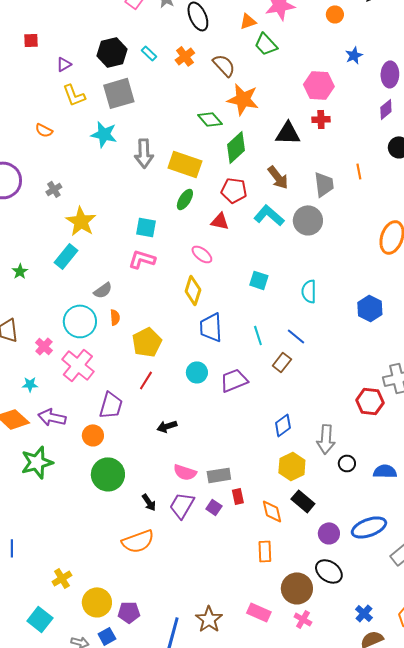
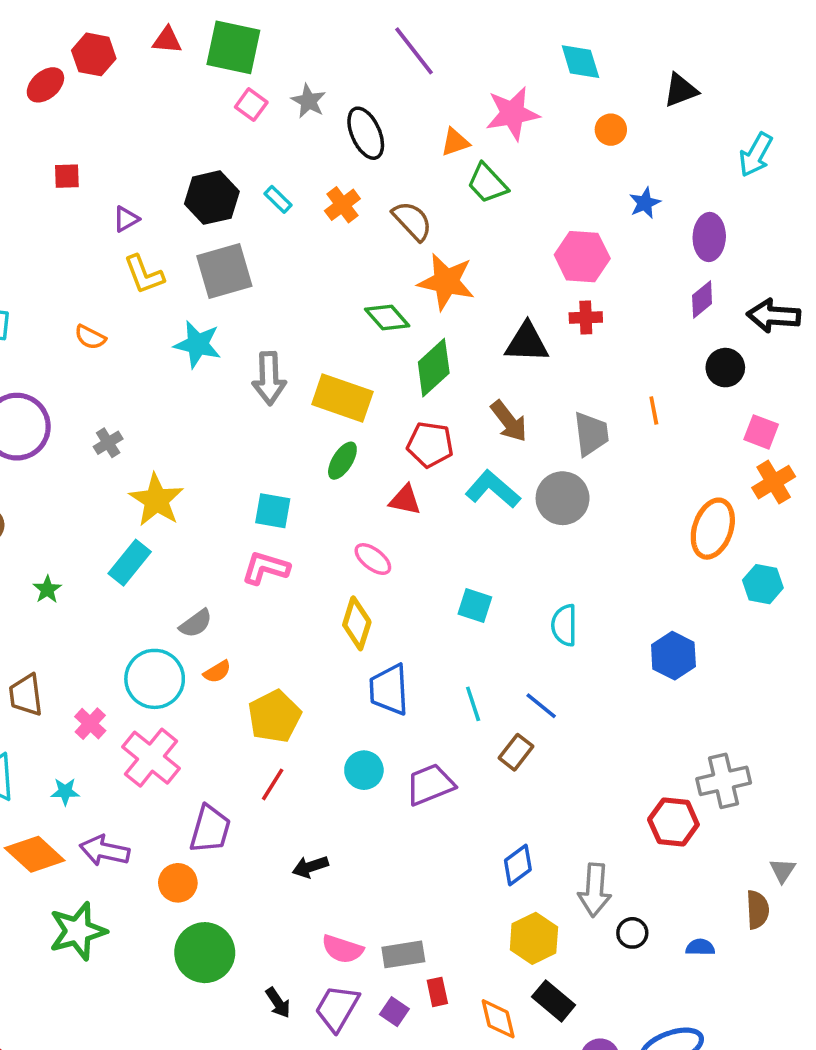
orange semicircle: (115, 317) -> (217, 672), turned 63
blue semicircle: (385, 471) -> (700, 947), size x0.7

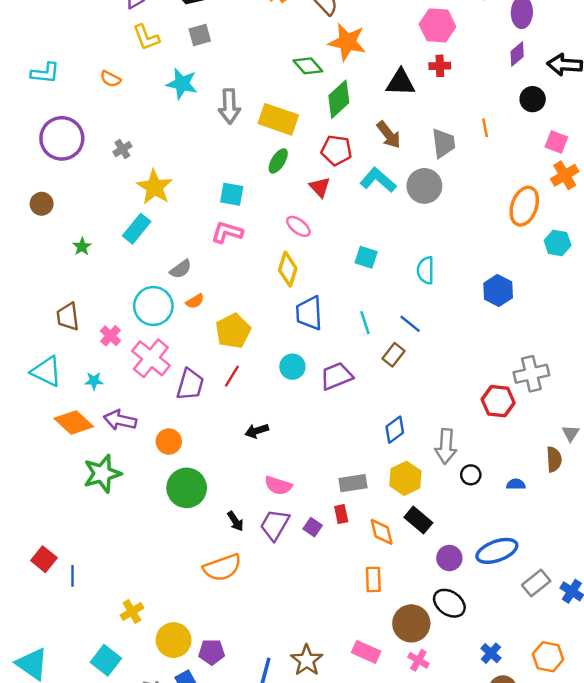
gray square: (224, 271) -> (200, 35), size x0.6
red triangle: (405, 500) -> (320, 187), turned 35
purple trapezoid: (210, 829) -> (190, 384), moved
gray rectangle: (403, 954) -> (353, 483), moved

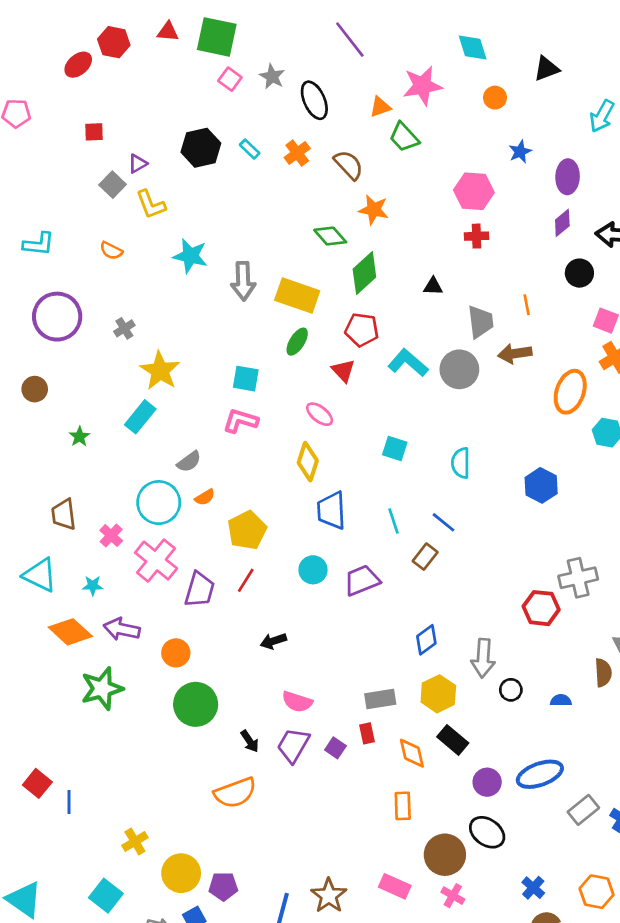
gray square: (200, 35) -> (113, 185), moved, turned -30
orange star: (347, 42) -> (374, 210), size x0.7
black triangle: (401, 83) -> (433, 286), moved, size x0.6
brown arrow: (389, 135) -> (515, 353), moved, turned 120

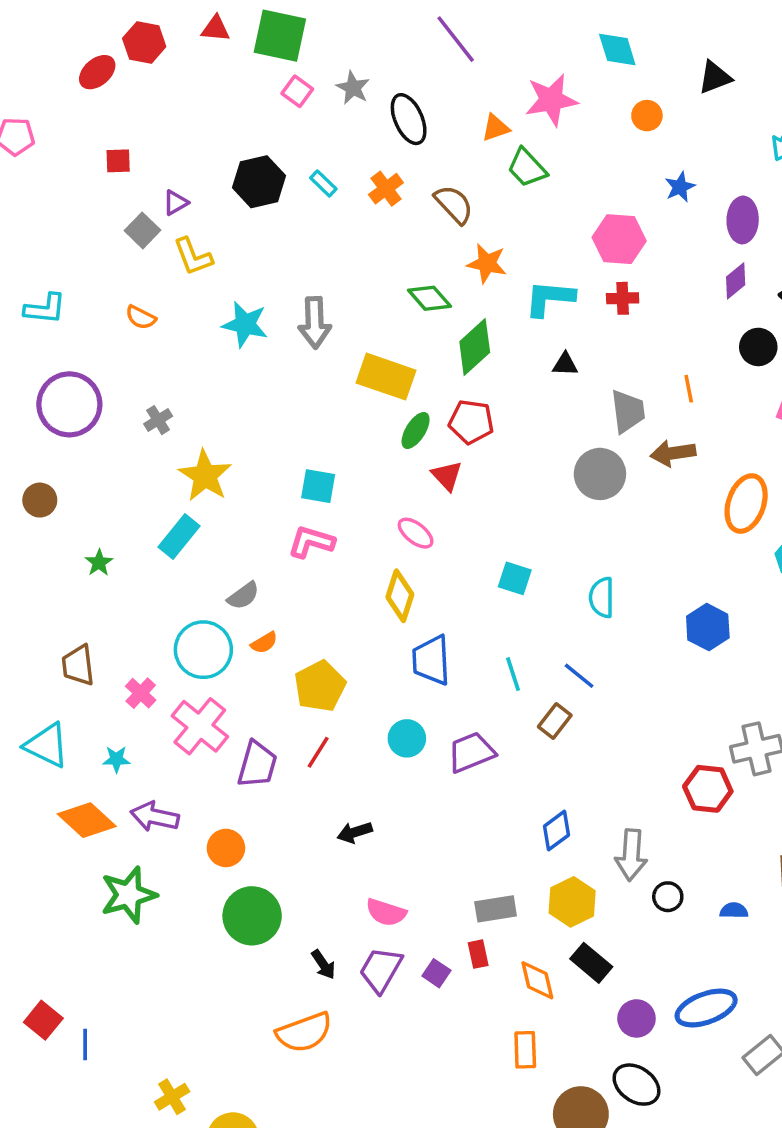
gray arrow: (243, 281) -> (315, 323), moved
green ellipse: (297, 342) -> (416, 430), moved
cyan L-shape: (408, 363) -> (550, 298), moved, turned -36

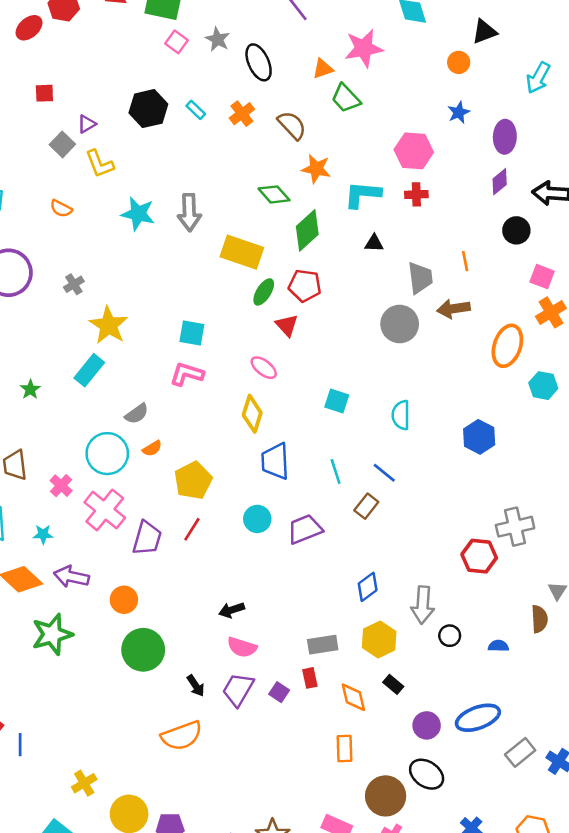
orange circle: (647, 116) -> (459, 62), moved
black arrow: (355, 832) -> (232, 610), moved
black rectangle: (591, 963) -> (393, 684), size x0.7

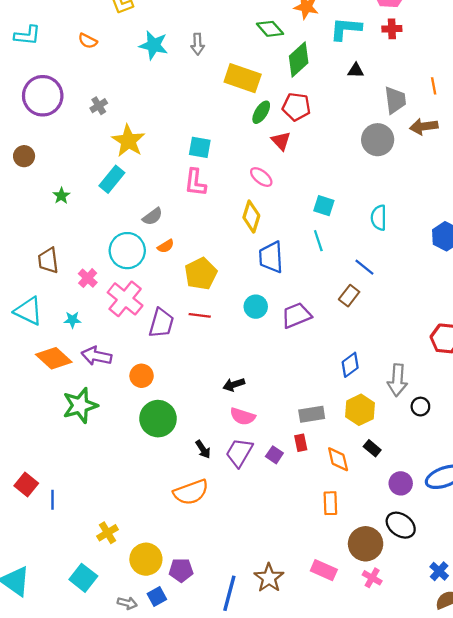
gray arrow: (189, 212) -> (198, 44), size x0.7
pink L-shape: (187, 374) -> (195, 183), turned -100
cyan line: (336, 471) -> (318, 241), moved
red line: (192, 529) -> (200, 315), turned 65

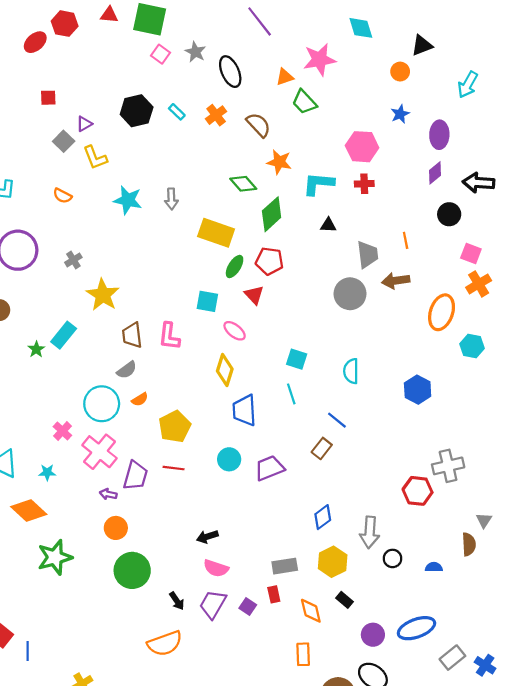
cyan square: (200, 147) -> (207, 301), moved
cyan rectangle: (112, 179) -> (64, 335), moved
brown trapezoid: (48, 260) -> (132, 335), moved
purple arrow: (97, 356) -> (108, 494), moved, size x0.6

